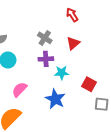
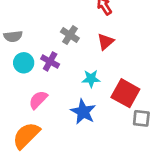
purple cross: (46, 59) -> (50, 61), moved, turned 32
red square: (89, 84) -> (125, 93), size x1.5

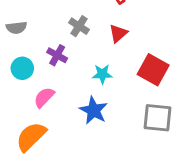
cyan circle: (24, 63) -> (22, 68), moved
red square: (125, 93) -> (153, 70), moved
gray square: (141, 118) -> (157, 118), size x1.5

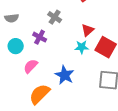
red triangle: (118, 33) -> (88, 30), moved
cyan star: (102, 74) -> (82, 47), moved
orange semicircle: (31, 137) -> (40, 94), moved

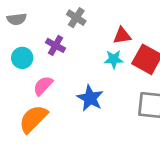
red triangle: (88, 30) -> (122, 36), turned 32
orange semicircle: (40, 94) -> (33, 119), moved

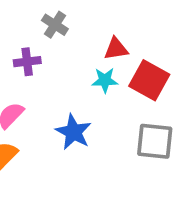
purple cross: (55, 45) -> (27, 62), turned -36

